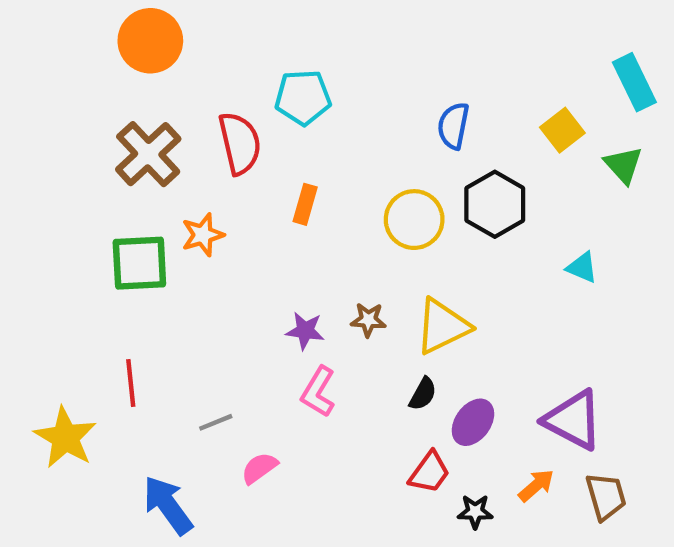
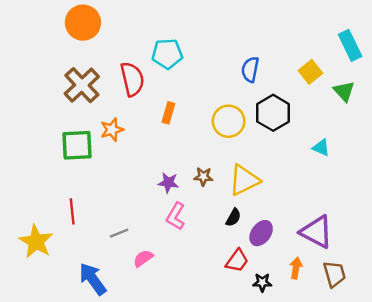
orange arrow: (536, 485) -> (296, 268), turned -40

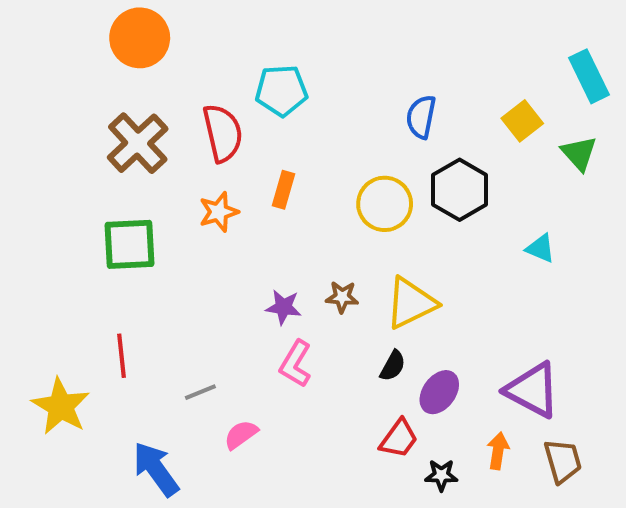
orange star: (112, 130) -> (219, 212), moved

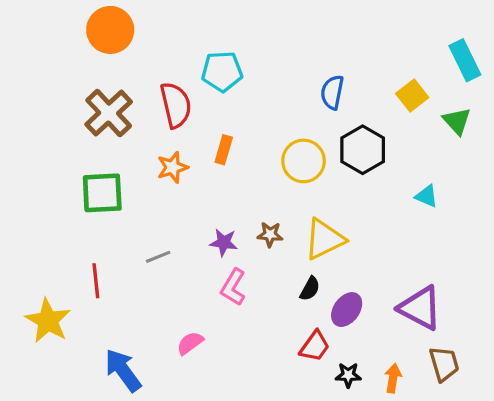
gray line: (200, 392) -> (158, 257), moved
orange arrow: (498, 451) -> (393, 378), moved

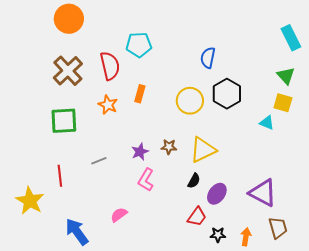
yellow square: (412, 95) -> (283, 103), moved, turned -36
orange star: (173, 167) -> (108, 105), turned -30
purple star: (224, 242) -> (140, 152), turned -30

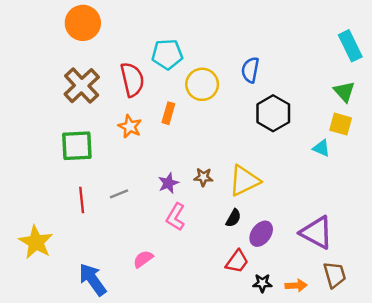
yellow circle: (190, 101) -> (202, 84), moved
red line: (60, 176) -> (82, 200), moved
orange arrow: (246, 237) -> (296, 286), turned 78

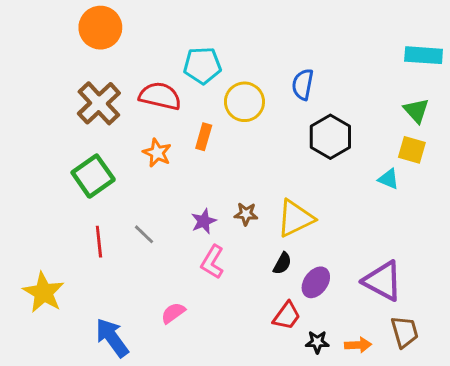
cyan rectangle: (350, 46) -> (424, 55), turned -60
red semicircle: (132, 80) -> (160, 96), turned -64
green square: (77, 146) -> (93, 176), turned -32
gray line: (119, 194) -> (144, 234), turned 66

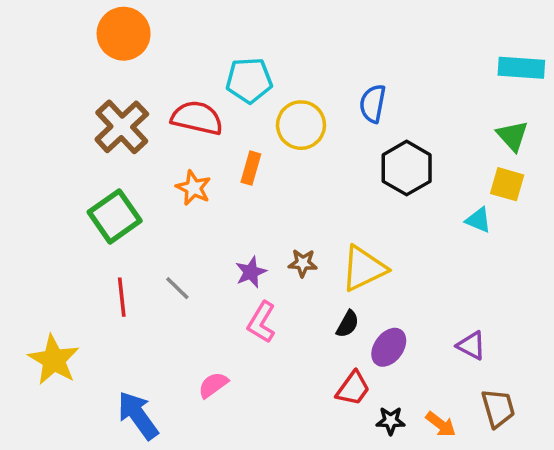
purple triangle: (383, 281) -> (471, 345), size x0.6
orange arrow: (358, 345) -> (441, 424), turned 40

